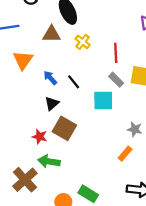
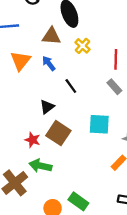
blue arrow: (50, 78) -> (49, 63), moved
cyan square: (103, 101) -> (99, 124), moved

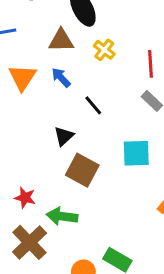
red star: (33, 140) -> (25, 198), moved

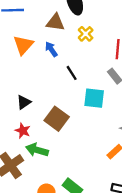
black triangle: (64, 136) -> (24, 102), moved
cyan square: (136, 153) -> (94, 98), moved
red star: (25, 198) -> (23, 131), moved

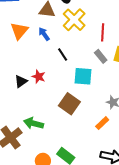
yellow cross: (86, 34) -> (74, 20), size x1.6
brown square: (57, 119) -> (69, 104), moved
red star: (23, 131) -> (39, 77), moved

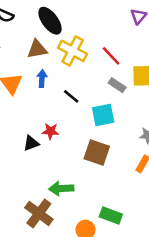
red line: (103, 32) -> (111, 56), turned -30
blue arrow: (44, 34) -> (42, 79), turned 56
black triangle: (21, 81) -> (31, 143), turned 32

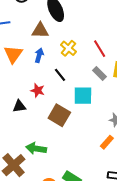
yellow cross: (73, 51) -> (68, 48), moved, size x0.7
red star: (51, 131) -> (38, 90), moved
brown square: (97, 152) -> (59, 115), moved

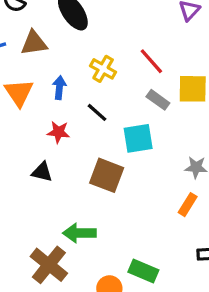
brown triangle: (40, 30) -> (34, 43), moved
red star: (38, 90) -> (58, 132), moved
black triangle: (19, 106) -> (42, 172), turned 32

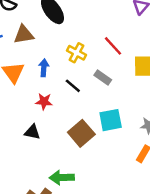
gray rectangle: (158, 100) -> (103, 78), moved
cyan square: (138, 138) -> (111, 120), moved
brown square: (107, 175) -> (81, 133), turned 30

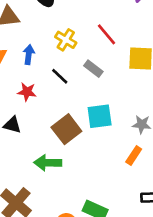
green arrow: (62, 178) -> (48, 163), moved

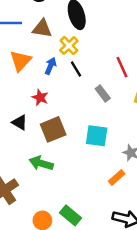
yellow cross: (66, 40) -> (69, 46), moved
black line: (60, 76) -> (76, 69), moved
brown square: (66, 129) -> (53, 129), moved

